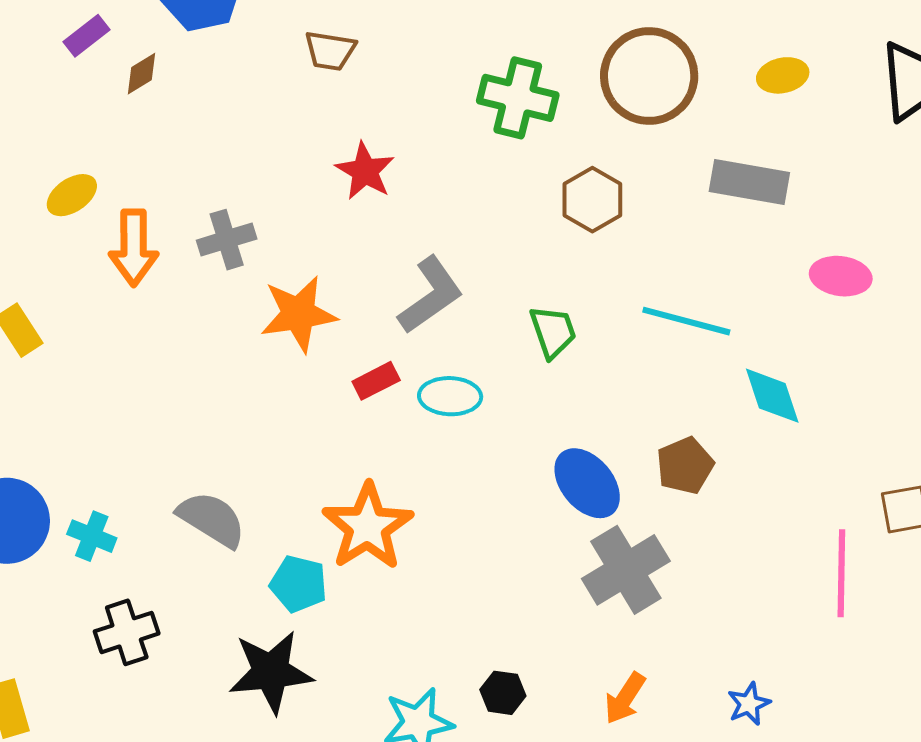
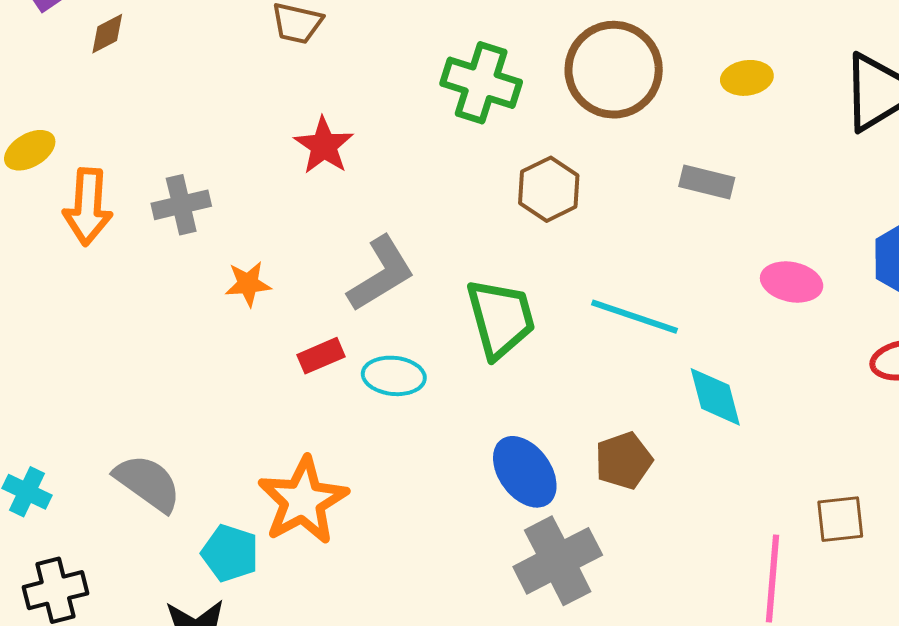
gray rectangle: (749, 182) -> (707, 182), size x0.7
orange star: (299, 314) -> (248, 284), size x0.6
green trapezoid: (553, 332) -> (501, 318), size x1.5

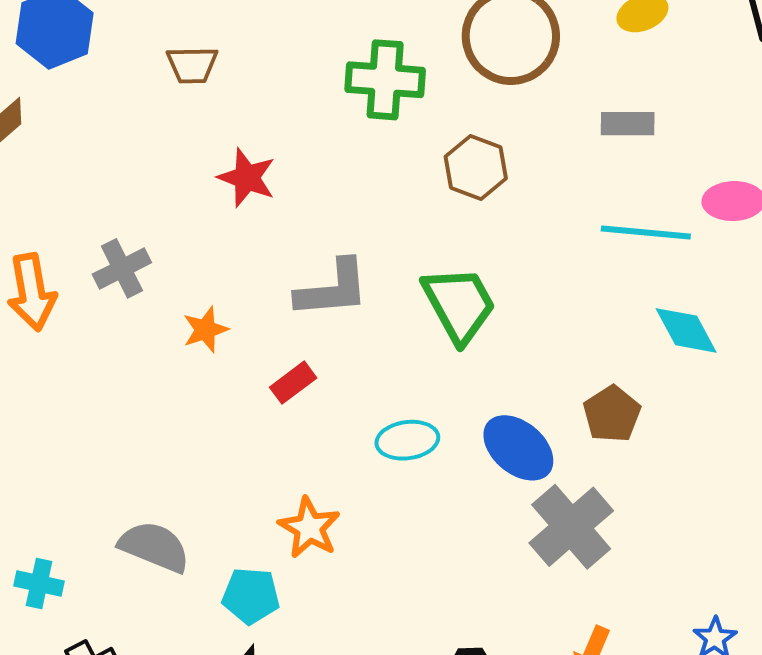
gray L-shape: (381, 274) -> (332, 289), turned 40
cyan line: (634, 317) -> (646, 232), moved
cyan ellipse: (394, 376) -> (407, 440), moved
orange star: (303, 501) -> (309, 528), size x0.7

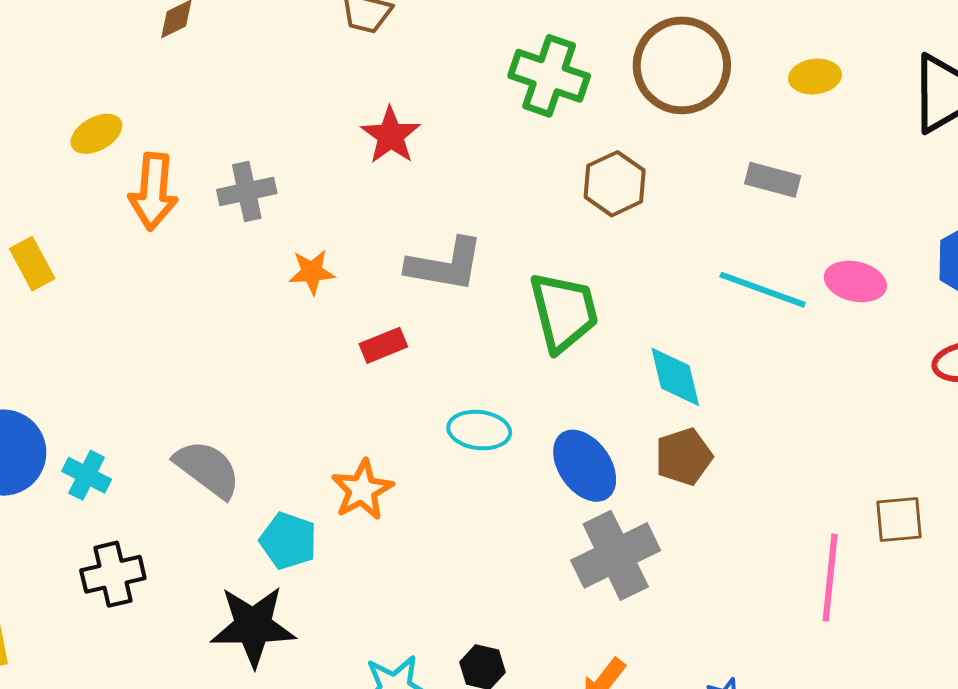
cyan diamond: (686, 330) -> (675, 377), moved

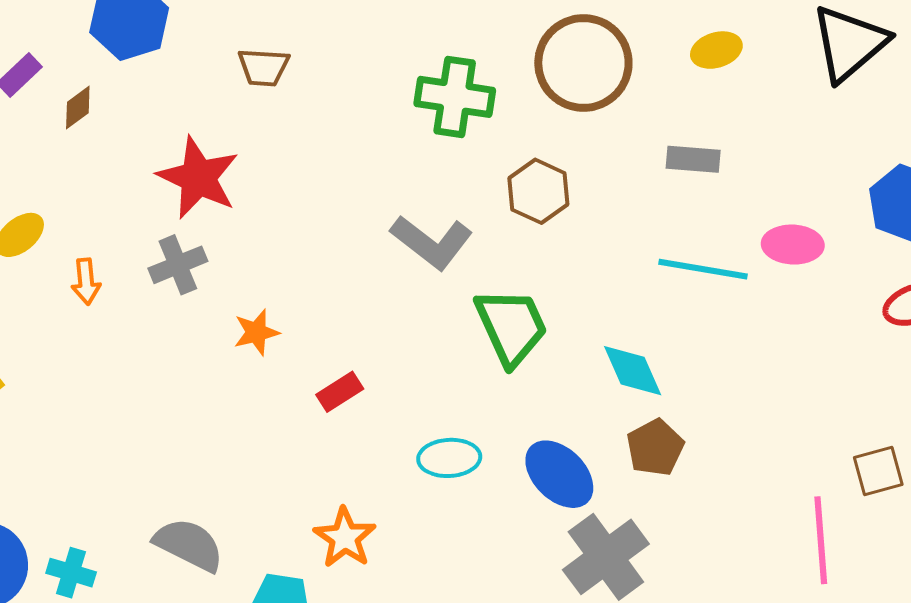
red star: (391, 135) -> (198, 178), moved, size x1.4
orange arrow: (153, 191) -> (86, 281), size x0.6
gray L-shape: (445, 265) -> (432, 242), moved, turned 38

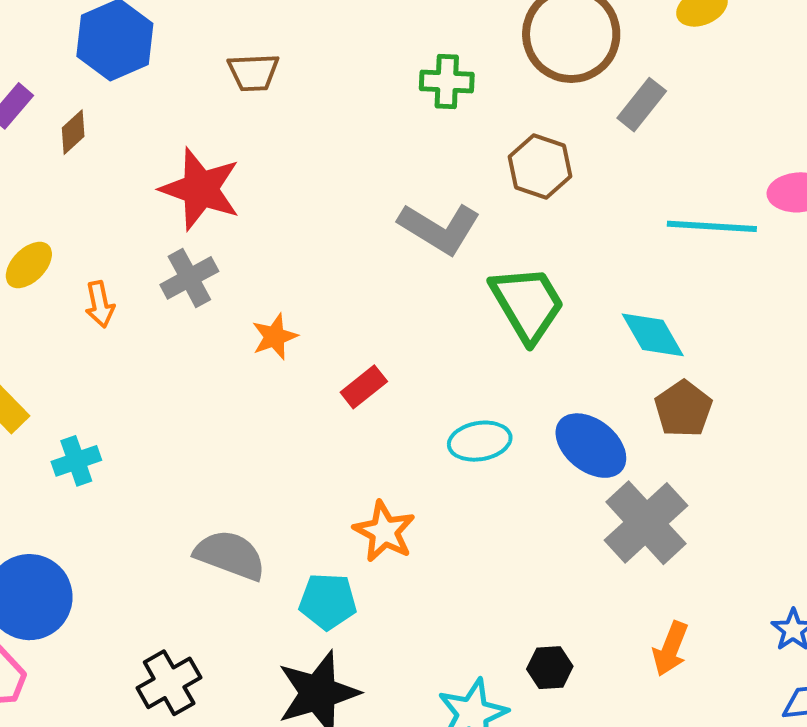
green cross: (455, 97) -> (447, 82), size x0.7
gray rectangle: (693, 159) -> (642, 105), moved, turned -50
cyan cross: (71, 573) -> (76, 461), moved, turned -30

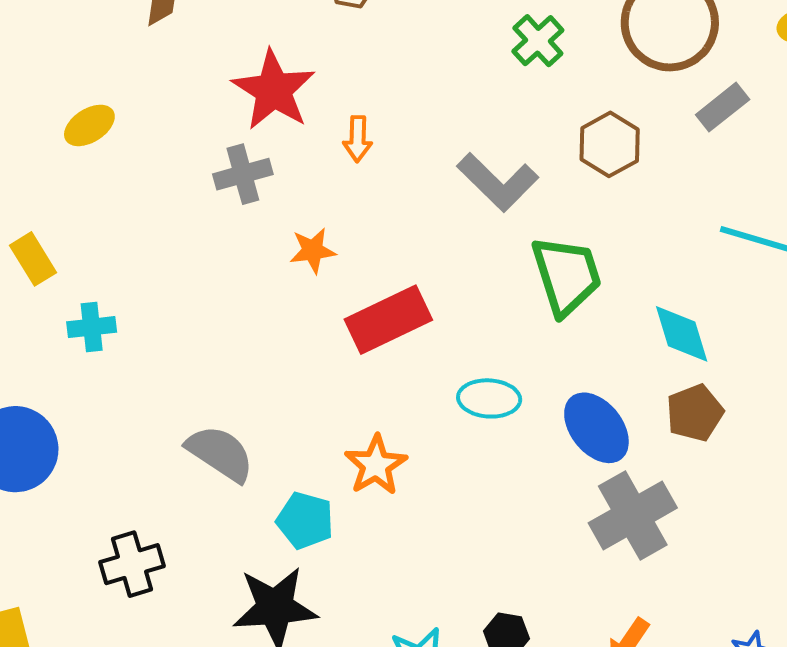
green cross: (447, 82) -> (538, 41), turned 32
orange arrow: (100, 304) -> (358, 139), moved
red rectangle: (364, 387) -> (388, 320), size x1.8

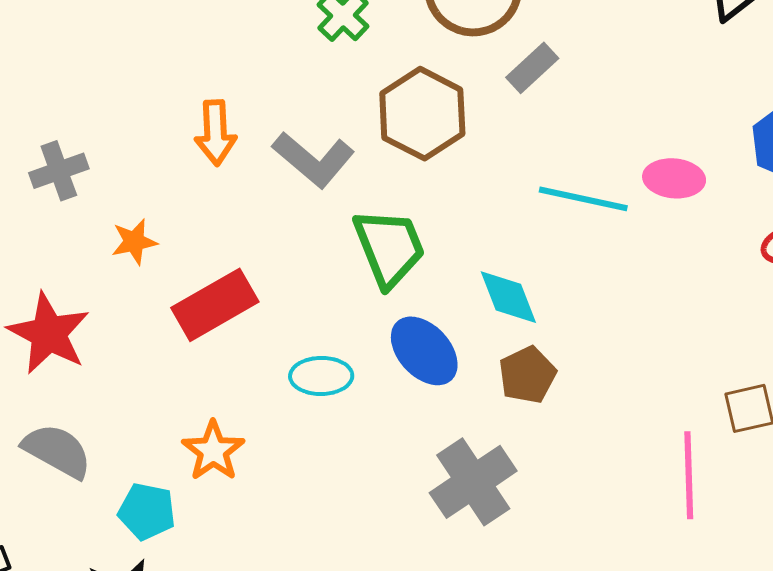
red star: (274, 90) -> (49, 333), moved
orange arrow: (358, 139) -> (215, 133), moved, size x1.4
brown hexagon: (610, 144) -> (422, 114), size x1.4
blue ellipse: (596, 428) -> (424, 351), moved

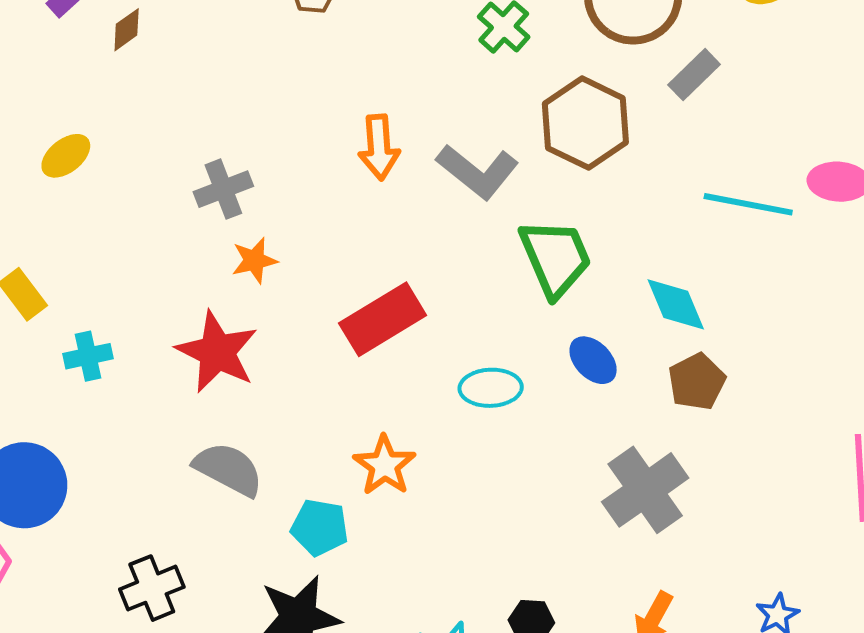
orange star: (134, 242) -> (254, 260), moved
blue ellipse: (424, 351) -> (593, 360), size x0.7

